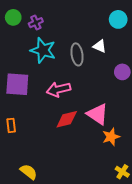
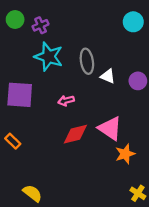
white triangle: (100, 46) -> (108, 76), moved
pink arrow: (58, 89) -> (66, 101), size x0.6
orange rectangle: (11, 125) -> (13, 141), turned -40

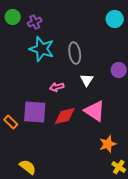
white triangle: (108, 76) -> (87, 80), moved, turned 40
purple square: (20, 95) -> (35, 112), moved
orange star: (125, 154) -> (108, 144), moved

